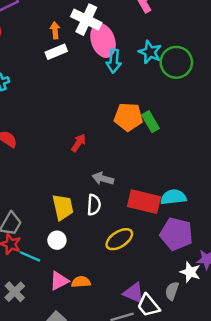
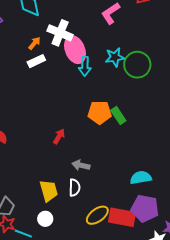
orange arrow: (55, 30) -> (34, 43), turned 48
cyan star: (150, 52) -> (115, 57), turned -30
red rectangle: (144, 202) -> (122, 217), moved

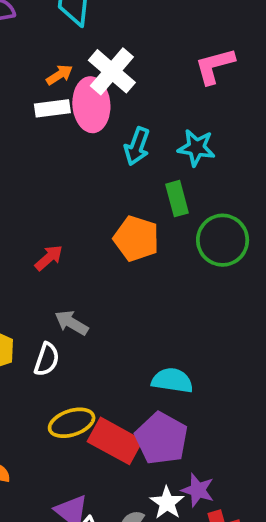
pink ellipse: (75, 50) -> (91, 105), moved
green circle: (137, 65) -> (223, 240), moved
green rectangle: (118, 115) -> (177, 199), moved

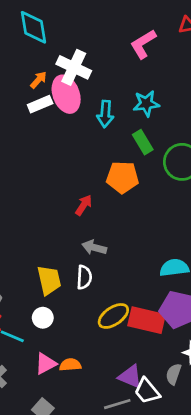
red arrow: (49, 258) -> (84, 205), moved

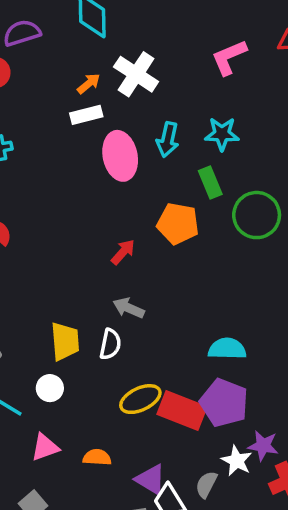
pink ellipse: (66, 94) -> (120, 156), moved
orange semicircle: (70, 365) -> (97, 457), moved

